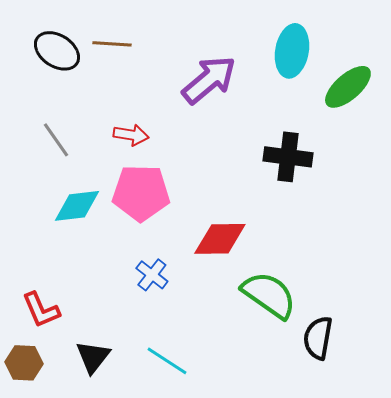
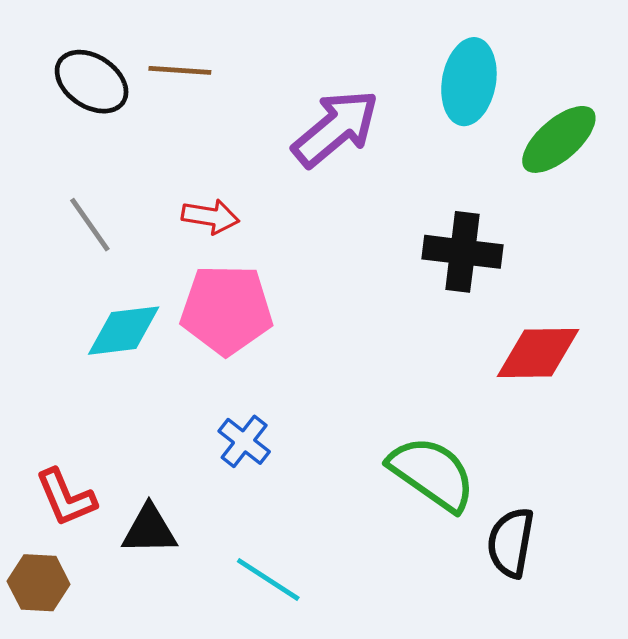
red diamond: (220, 239) -> (538, 353), moved
black triangle: (93, 357) -> (149, 530), moved, turned 51

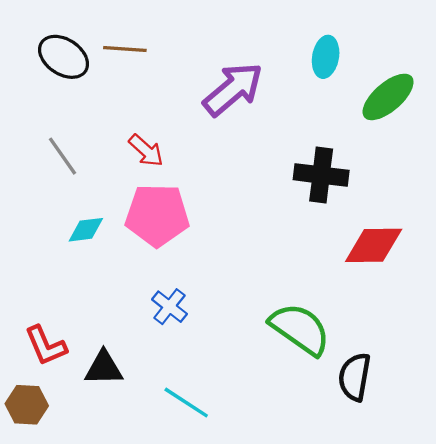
cyan ellipse: (469, 82) -> (326, 57), size x0.7
red arrow: (210, 217) -> (146, 150), turned 33
cyan diamond: (124, 331) -> (86, 230), size x0.7

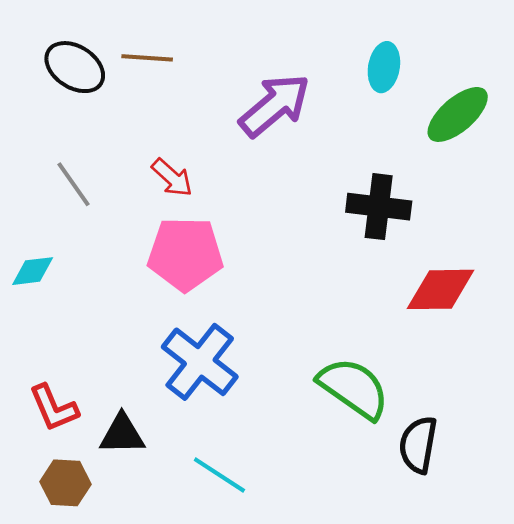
cyan diamond: (86, 230) -> (33, 271), moved
blue cross: (169, 307) -> (200, 362), size x1.8
brown hexagon: (27, 405) -> (66, 483), moved

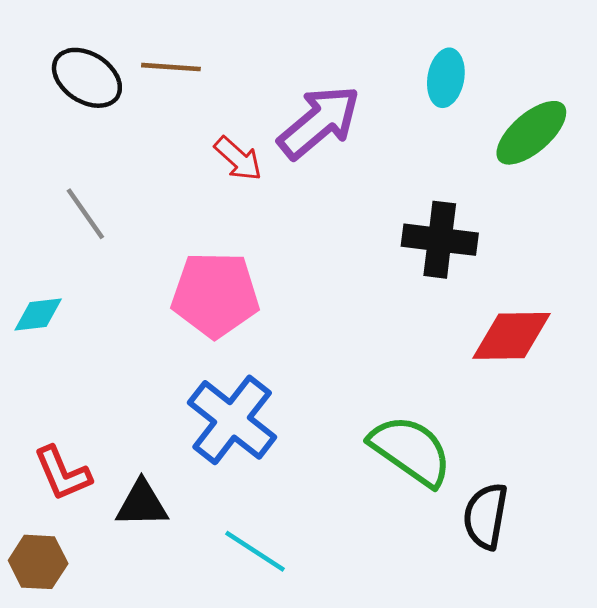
red arrow: (172, 178) -> (238, 159), moved
brown hexagon: (66, 483) -> (38, 562), moved

